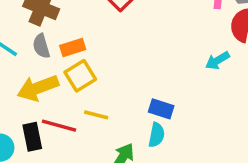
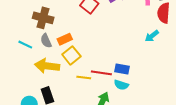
yellow arrow: (38, 88) -> (47, 66), turned 35
red line: (59, 126) -> (101, 73), moved
cyan semicircle: (157, 135) -> (121, 85), turned 104

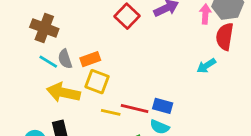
brown cross: (43, 18) -> (44, 28), moved
cyan line: (25, 45) -> (48, 62), moved
yellow square: (71, 55) -> (97, 82), turned -36

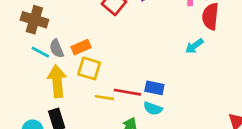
yellow arrow: (63, 92) -> (57, 81), turned 76

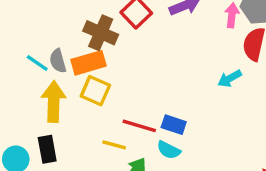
brown cross: (34, 20) -> (101, 33), moved
orange rectangle: (81, 47) -> (89, 63), size x1.4
yellow line: (104, 98) -> (114, 145), moved

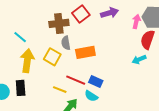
brown cross: (101, 33) -> (59, 23), turned -36
gray semicircle: (58, 61) -> (66, 43), moved
orange rectangle: (89, 63) -> (85, 52), moved
cyan arrow: (230, 79) -> (139, 59), moved

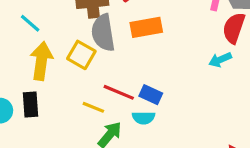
gray semicircle: (66, 43) -> (103, 33), size x1.6
orange rectangle: (85, 52) -> (146, 27), moved
cyan semicircle: (91, 96) -> (143, 118), turned -32

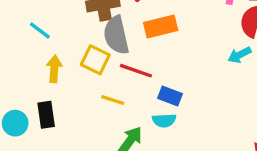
yellow arrow: (41, 61) -> (54, 69), size x0.7
red line: (119, 92) -> (136, 71), moved
yellow line: (93, 107) -> (113, 100), moved

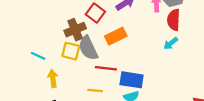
yellow square: (95, 60) -> (71, 51), moved
blue rectangle: (170, 96) -> (132, 80), size x1.5

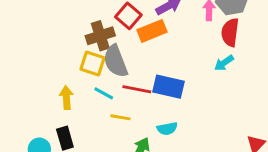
orange rectangle: (116, 36) -> (152, 31), moved
cyan line: (38, 56) -> (104, 93), moved
blue rectangle: (132, 80) -> (169, 87), moved

